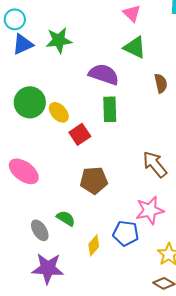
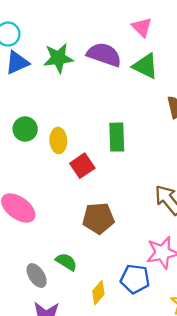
purple semicircle: (104, 74) -> (104, 55), moved
green circle: (30, 102) -> (25, 129), size x0.7
yellow ellipse: (59, 112) -> (58, 140), turned 40

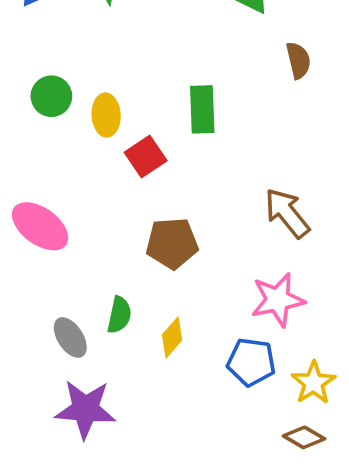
green semicircle: (66, 262) -> (119, 315), turned 70
blue pentagon: (135, 279) -> (251, 362), moved
yellow diamond: (98, 293) -> (172, 337), moved

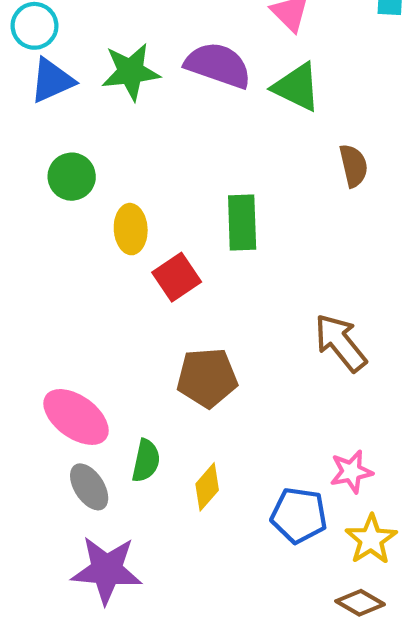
green circle: (51, 96) -> (72, 177), moved
pink ellipse: (40, 226) -> (76, 417), moved
pink star: (278, 300) -> (351, 472), moved, size x0.7

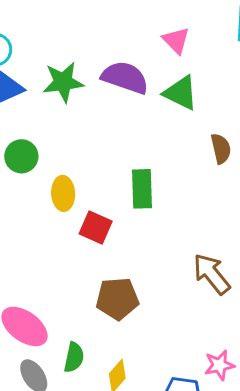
red square: (177, 277) -> (96, 227), turned -32

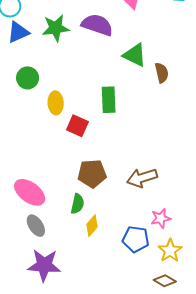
green triangle: (181, 93) -> (135, 55), moved
brown arrow: (212, 274) -> (142, 178), moved, turned -68
green semicircle: (74, 357) -> (77, 204), moved

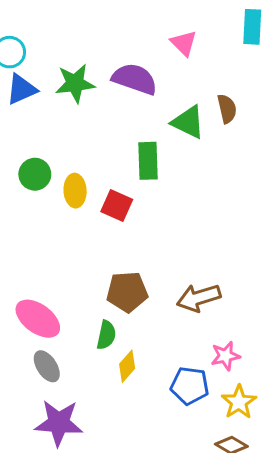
brown semicircle: (162, 73) -> (227, 109), moved
green circle: (28, 78) -> (35, 174), moved
green rectangle: (109, 100) -> (148, 161), moved
red square: (77, 126) -> (117, 205), moved

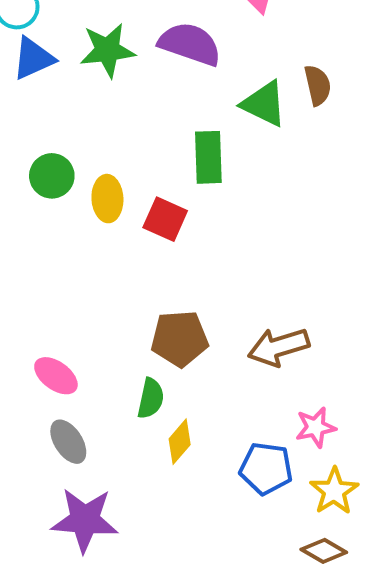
pink ellipse: (38, 319) -> (56, 376), size x0.7

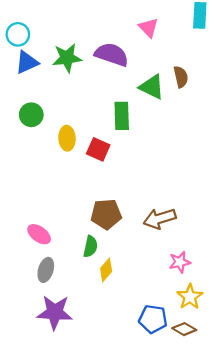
green circle: (52, 176) -> (31, 115), moved
gray ellipse: (68, 442) -> (46, 270), turned 50
blue pentagon: (266, 468) -> (153, 319), moved

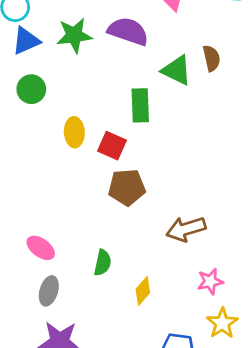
green circle: (31, 115) -> (31, 89), moved
brown pentagon: (106, 214) -> (127, 187), moved
yellow diamond: (106, 270) -> (143, 291), moved

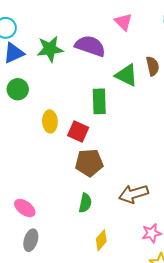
green semicircle: (103, 263) -> (85, 203), moved

